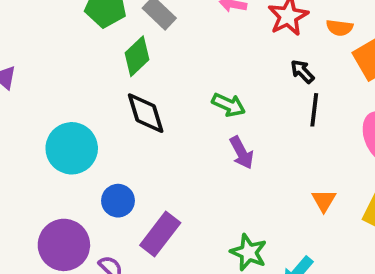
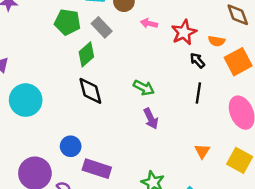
black arrow: (302, 71) -> (197, 60), moved
cyan circle: (72, 148) -> (26, 100), moved
purple rectangle: (160, 234) -> (97, 169), turned 68

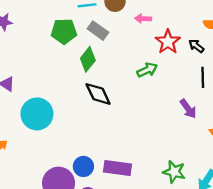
red star: (184, 32) -> (168, 42), moved
green arrow: (144, 88) -> (147, 70), moved, turned -42
purple arrow: (151, 119) -> (188, 109), moved
blue circle: (71, 146) -> (83, 166), moved

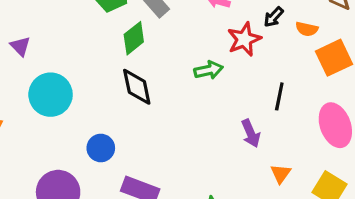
black arrow: (196, 46) -> (274, 17), moved, turned -98
blue circle: (83, 166) -> (101, 148), moved

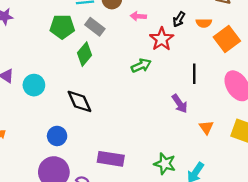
black diamond: (137, 87) -> (79, 101), moved
cyan circle: (51, 95) -> (34, 85), moved, size x0.7
blue circle: (101, 148) -> (57, 136), moved

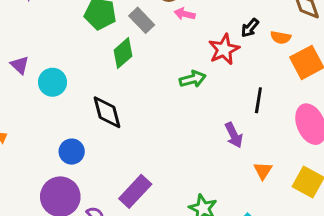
pink arrow: (138, 16) -> (185, 14), moved
purple rectangle: (111, 159) -> (135, 191), turned -65

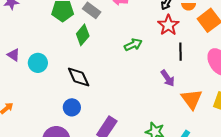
red star: (224, 49) -> (168, 25), moved
blue circle: (72, 152) -> (72, 107), moved
orange triangle: (263, 171) -> (192, 99), size x1.6

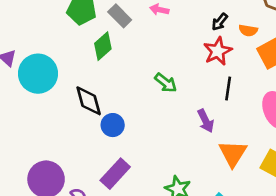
green arrow: (133, 45) -> (166, 83), moved, turned 54
cyan circle: (38, 63) -> (38, 74), size x1.5
blue circle: (72, 107) -> (113, 125), moved

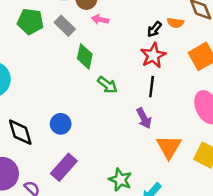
orange semicircle: (248, 30) -> (175, 23), moved
green diamond: (103, 46) -> (85, 56), moved, turned -35
black line: (228, 89) -> (152, 87), moved
black diamond: (89, 101) -> (20, 132), moved

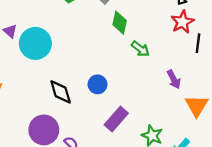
black line: (152, 87) -> (198, 43), moved
purple rectangle: (64, 167) -> (116, 119), moved

